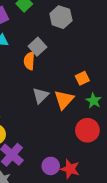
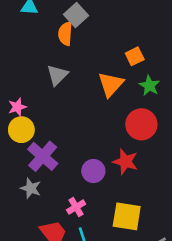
gray triangle: (40, 96) -> (57, 75), moved
red star: (70, 169) -> (125, 162), moved

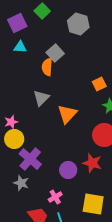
orange triangle: (111, 84) -> (67, 114), moved

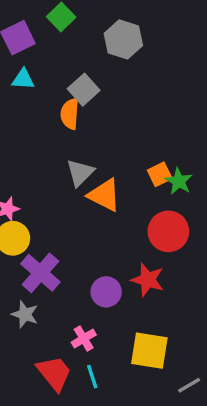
orange square: (99, 84) -> (160, 174), moved
gray triangle: (41, 98) -> (80, 173), moved
orange triangle: (67, 114) -> (104, 195), turned -45

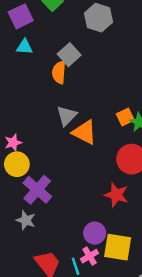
purple circle: (106, 292) -> (95, 233), moved
pink cross: (84, 339) -> (90, 256), moved

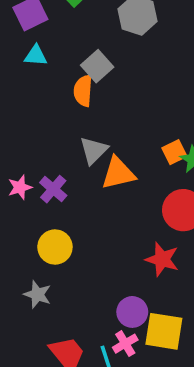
orange triangle: (84, 132) -> (118, 173), turned -40
yellow circle: (17, 164) -> (55, 247), moved
purple cross: (37, 190) -> (53, 189), moved, size x0.7

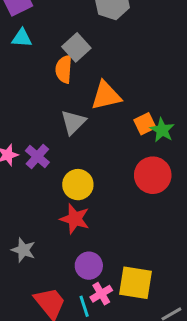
orange triangle: (118, 173) -> (106, 96), moved
yellow circle: (55, 247) -> (78, 185), moved
red star: (162, 259) -> (75, 219), moved
purple circle: (132, 312) -> (89, 266), moved

